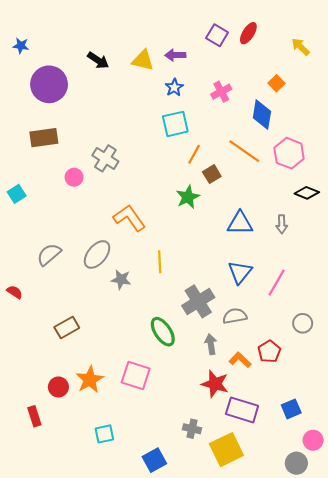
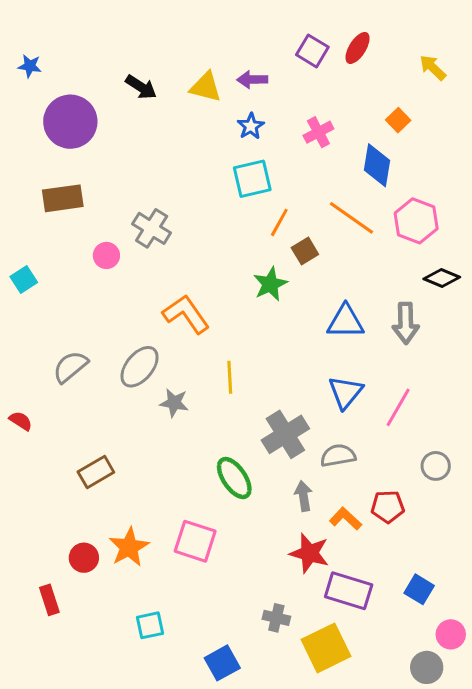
gray arrow: (282, 224) -> (406, 323), size x1.5
red pentagon: (269, 352) -> (388, 507), turned 30
blue square: (291, 409) -> (419, 589), turned -36

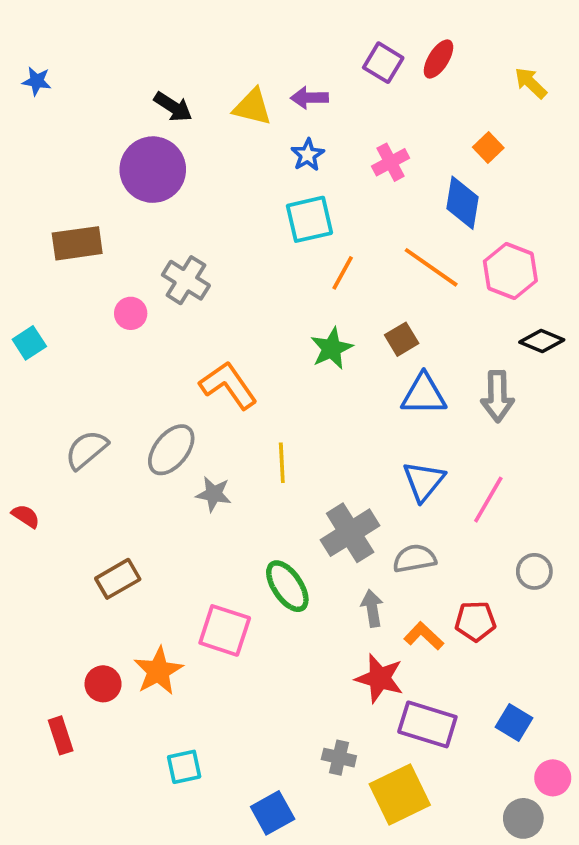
purple circle: (70, 122) -> (153, 170), moved
brown square: (305, 251) -> (402, 339), moved
pink square: (195, 541) -> (225, 630), moved

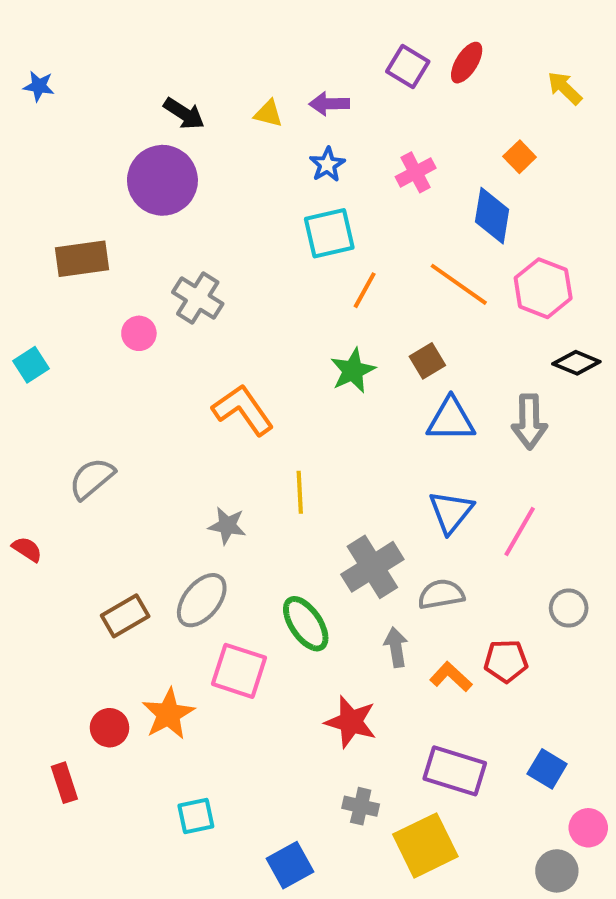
yellow triangle: (252, 107) -> (268, 114), size x0.7
gray ellipse: (171, 450) -> (202, 600), moved
red star: (380, 678) -> (351, 722), moved

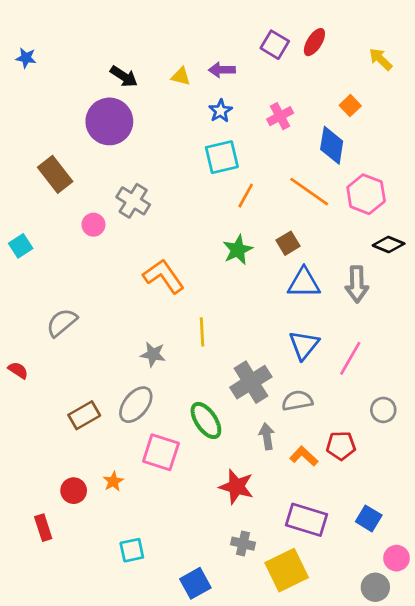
brown rectangle: (82, 259) -> (55, 174), turned 60
orange star: (168, 714) -> (113, 481), size x0.6

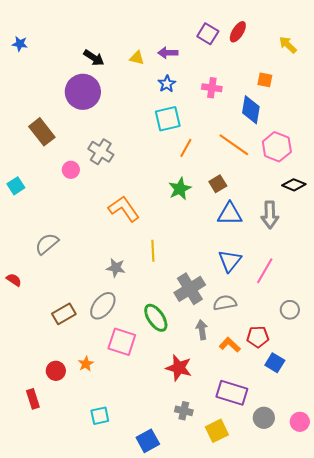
orange square: (350, 106) -> (265, 80), turned -35
pink cross: (280, 116) -> (212, 88), turned 36
blue square: (369, 518) -> (275, 363), moved
yellow square: (287, 570) -> (217, 431), size x0.7
gray circle: (375, 587) -> (264, 418), moved

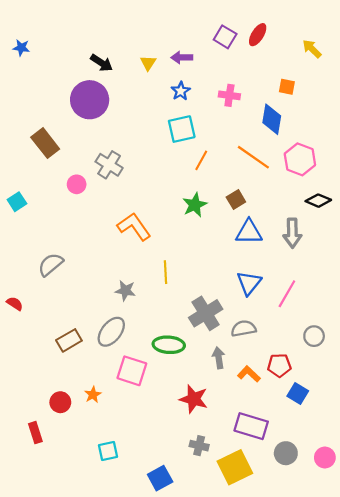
yellow triangle: (137, 58) -> (148, 63), turned 49
green ellipse: (156, 318) -> (169, 345), turned -52
yellow square: (217, 431) -> (235, 467), size x1.4

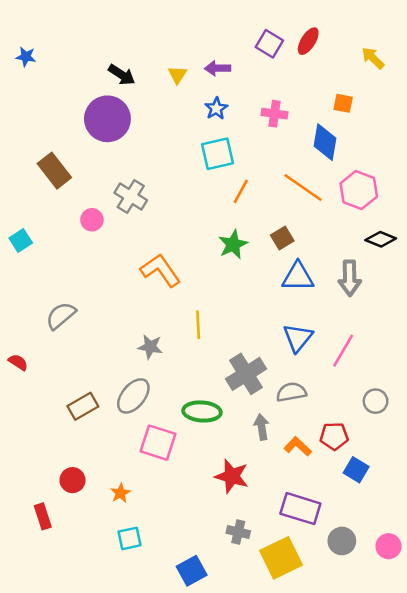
orange star: (93, 395) -> (120, 493), moved

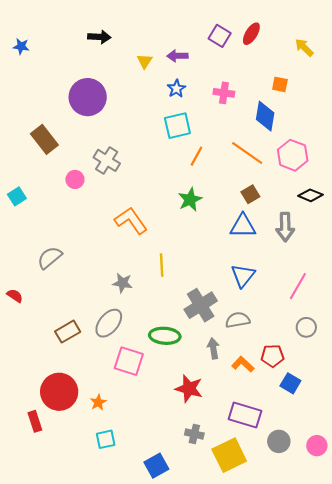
black arrow: (122, 75) -> (99, 37), moved, turned -30
brown square: (282, 238) -> (250, 194), moved
pink line: (343, 351) -> (298, 286), moved
red circle: (72, 480) -> (59, 392), size x1.8

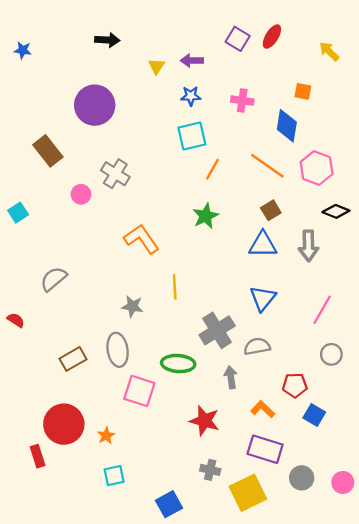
blue star: (176, 89) -> (191, 96), turned 30
gray ellipse: (109, 323) -> (118, 350), turned -48
orange L-shape: (243, 364) -> (263, 409), moved

